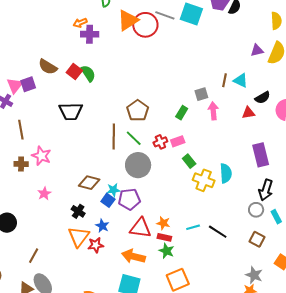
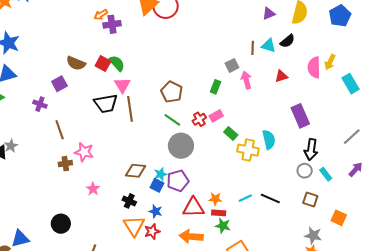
purple triangle: (257, 50) -> (269, 14), moved
pink triangle: (15, 85) -> (122, 85), moved
black semicircle: (263, 98) -> (287, 41), moved
brown line: (114, 137) -> (130, 109), moved

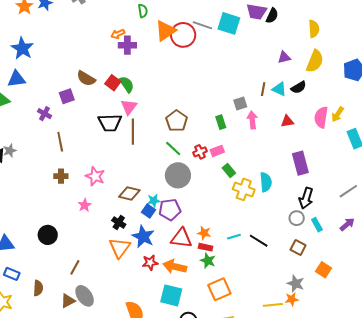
green rectangle: (216, 87) -> (221, 122), turned -48
pink star: (84, 152) -> (95, 176), moved
blue star: (156, 211) -> (143, 237), size x1.6
red star: (152, 231) -> (150, 263), moved

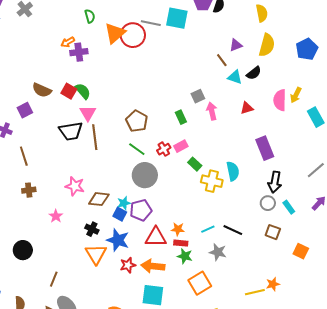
brown line: (263, 89) -> (222, 60), moved, turned -40
pink star: (95, 176) -> (75, 186), moved
gray star: (296, 283) -> (218, 252), moved

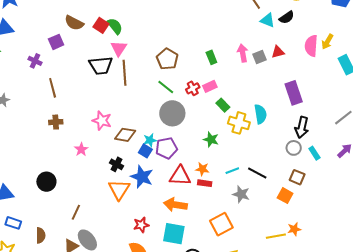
gray square: (198, 96) -> (260, 57), moved
orange square: (301, 251) -> (285, 196), moved
green star: (185, 256) -> (211, 139), moved
red star: (128, 265) -> (141, 225), moved

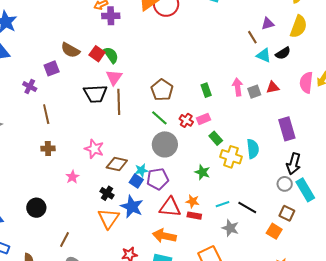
red cross: (193, 88) -> (186, 120), turned -32
cyan rectangle: (314, 153) -> (305, 190), size x1.6

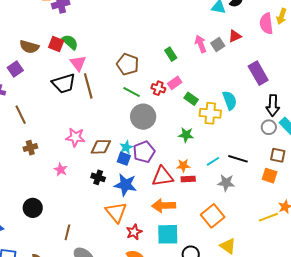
orange triangle: (109, 219) -> (116, 212), moved

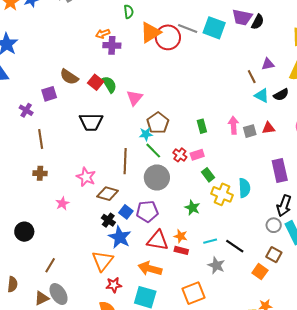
pink triangle: (78, 63) -> (135, 98), moved
brown line: (88, 86) -> (125, 161), moved
cyan star: (126, 147) -> (146, 134), moved
black cross: (98, 177) -> (108, 220), moved

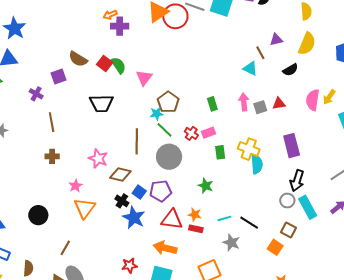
cyan triangle: (262, 96) -> (250, 69), moved
green rectangle: (208, 175) -> (220, 152), turned 32
yellow cross: (222, 194) -> (249, 149), moved
orange triangle: (103, 261) -> (85, 208), moved

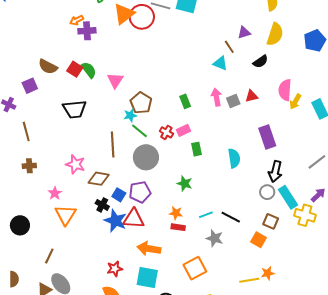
yellow arrow: (329, 97) -> (295, 102), moved
yellow cross: (249, 149) -> (305, 215), moved
red triangle: (172, 220) -> (134, 219), moved

